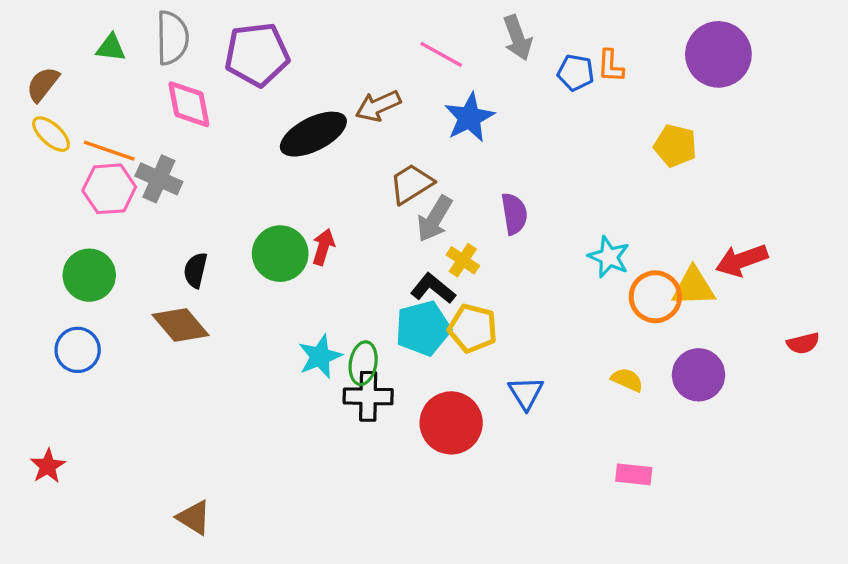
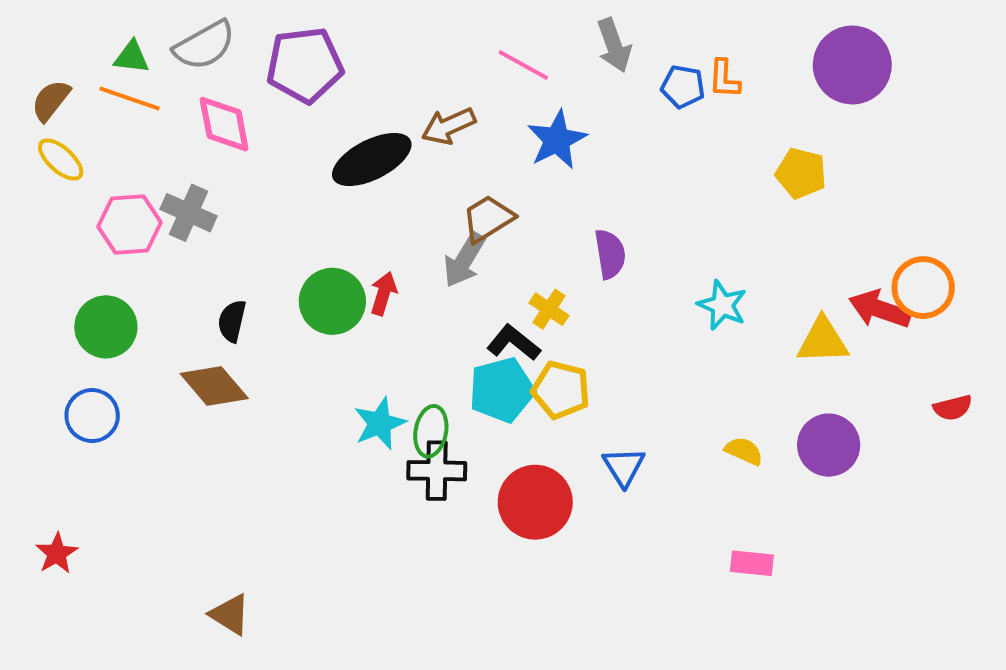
gray semicircle: (172, 38) -> (204, 45), turned 62
orange line: (109, 151) -> (130, 98), moved
gray arrow: (435, 219) -> (464, 260), moved
red arrow: (742, 260) -> (880, 309), turned 39
orange circle: (655, 297) -> (923, 288), moved

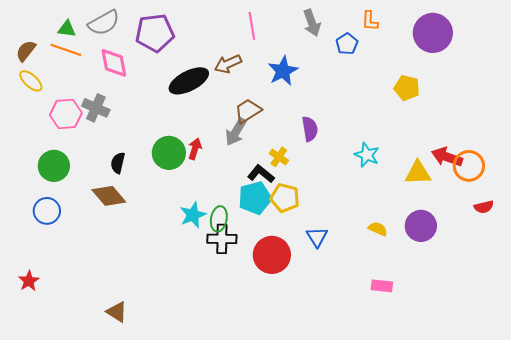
pink line: (523, 65) -> (252, 26), moved, turned 52
orange L-shape: (724, 79) -> (370, 21), moved
blue pentagon: (683, 87) -> (347, 44), turned 30
orange circle: (923, 288) -> (469, 166), moved

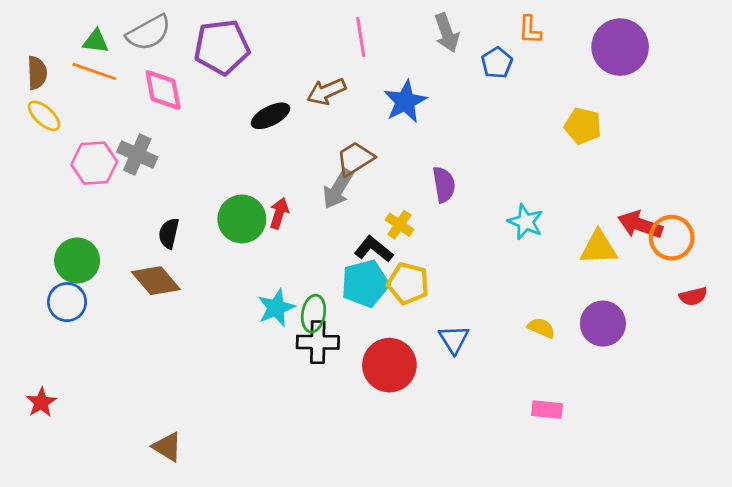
brown semicircle: (26, 51) -> (37, 73), turned 140
black ellipse: (189, 81) -> (271, 116), size x0.7
green circle: (54, 166) -> (77, 261), moved

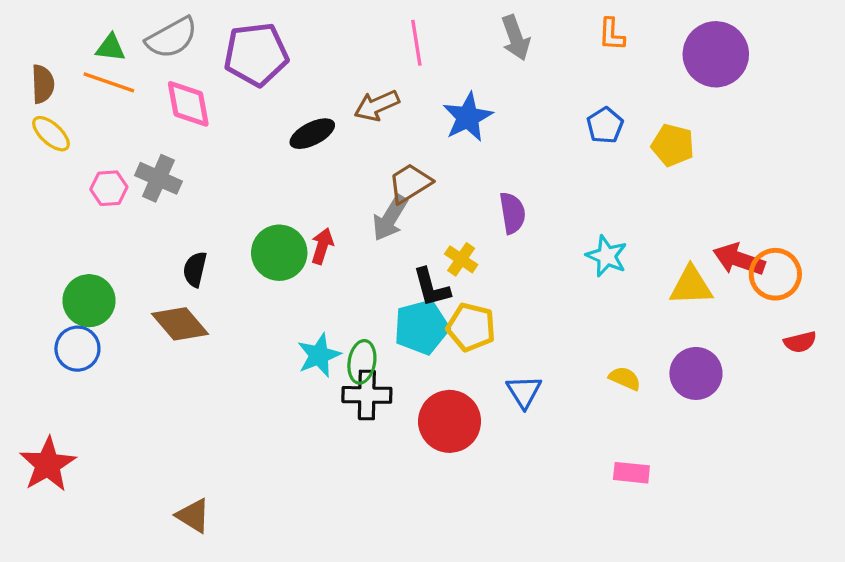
blue pentagon: (497, 63) -> (605, 125), moved
pink hexagon: (94, 163) -> (109, 188), size x0.7
black L-shape: (374, 249) -> (431, 287), turned -144
red star: (41, 402) -> (48, 464), size x1.6

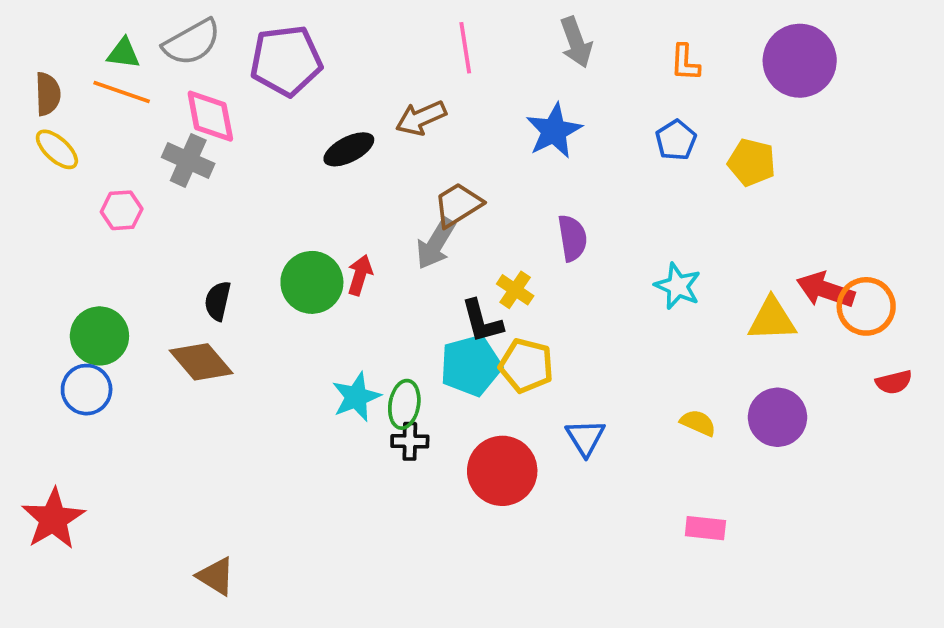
orange L-shape: (612, 34) -> (685, 63), moved
blue star: (468, 117) -> (554, 131), moved
gray cross: (158, 178) -> (188, 160), moved
black cross: (367, 395) -> (410, 441), size x0.7

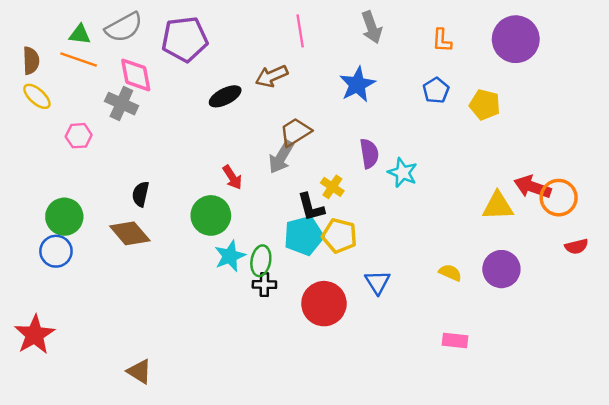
red arrow: (360, 275) -> (232, 177), turned 130
green circle: (312, 282) -> (211, 215), moved
cyan star: (678, 286) -> (403, 173), moved

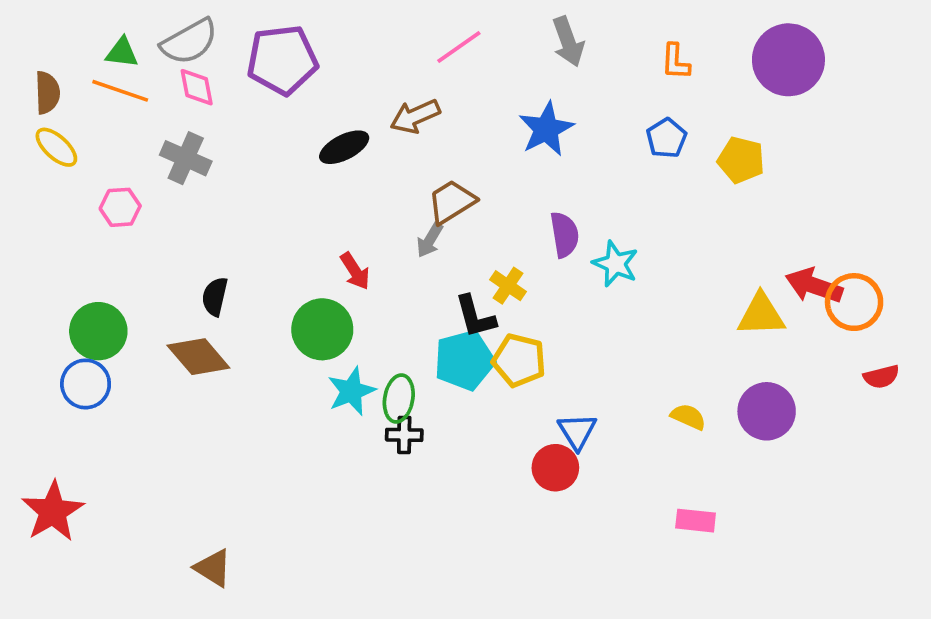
pink line: (300, 31) -> (459, 47), turned 64
pink diamond: (136, 75) -> (197, 87), moved, size x0.7
gray arrow: (281, 157) -> (430, 240), size x0.7
red circle: (324, 304) -> (555, 468), moved, size x0.7

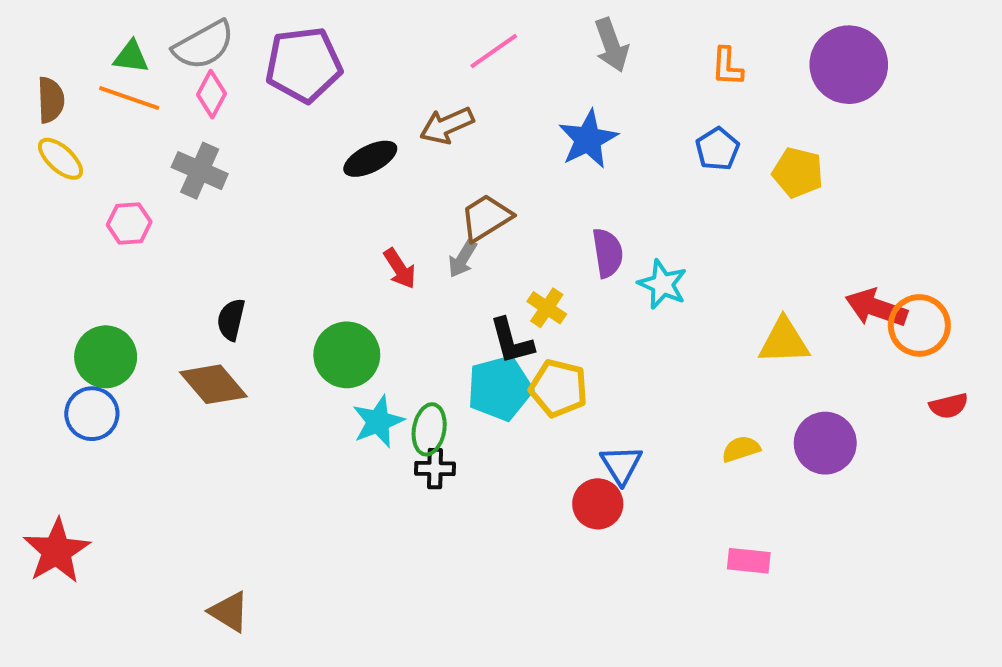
pink diamond: (197, 87) -> (211, 94), turned 39
red arrow: (355, 271) -> (400, 269), moved
yellow triangle: (761, 315) -> (784, 341), moved
yellow semicircle: (688, 417) -> (741, 449), turned -42

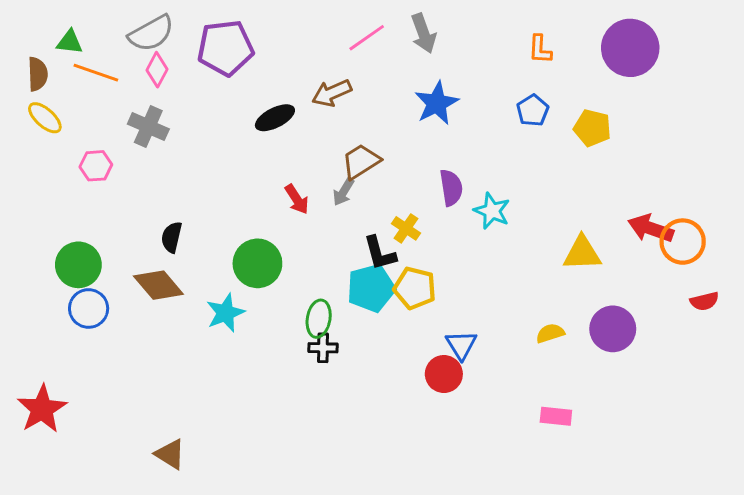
gray arrow: (611, 45) -> (423, 33), moved
green triangle: (131, 57) -> (70, 42), moved
blue circle: (92, 414) -> (89, 308), moved
cyan star: (378, 422) -> (225, 313), moved

